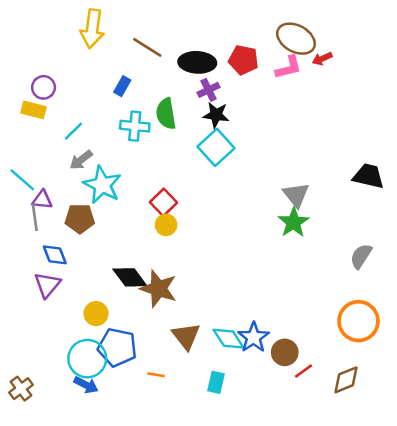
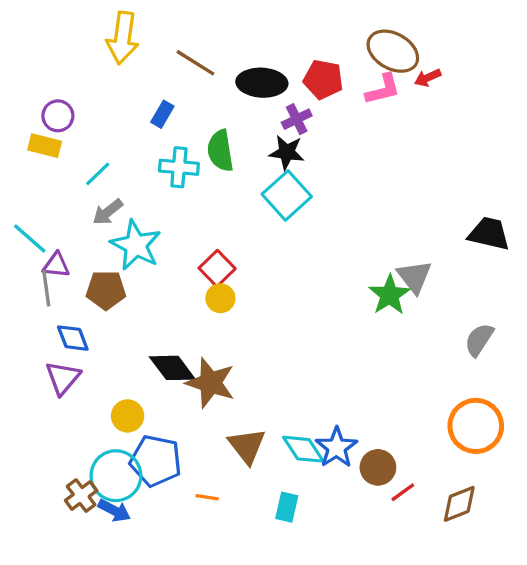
purple cross: (208, 90) -> (297, 119), moved
gray triangle: (296, 195) -> (414, 277), moved
brown cross: (21, 389) -> (81, 496), moved

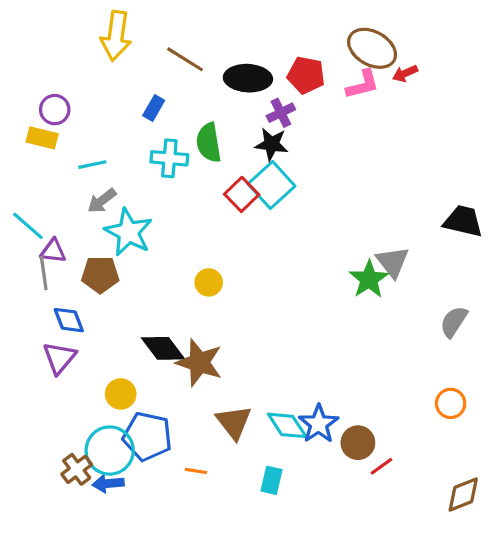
cyan line: (98, 174) -> (92, 165), turned 32
red square: (217, 268) -> (242, 194), moved
orange circle: (476, 426) -> (451, 403), size x0.6
brown diamond: (459, 504) -> (463, 495), moved
blue arrow: (114, 510) -> (108, 484), turned 148

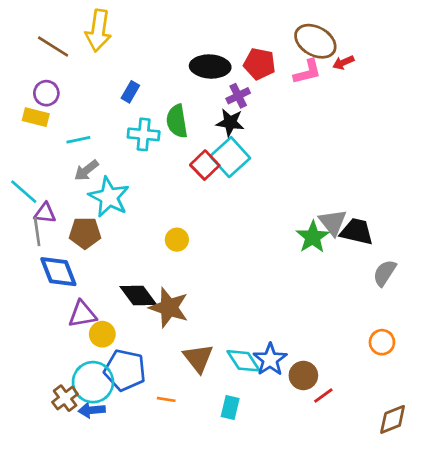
brown line: (185, 59) -> (53, 47), moved
black trapezoid: (463, 221) -> (357, 232), moved
blue diamond: (69, 320) -> (58, 272), size x1.4
purple triangle: (59, 358) -> (82, 314), moved, turned 40

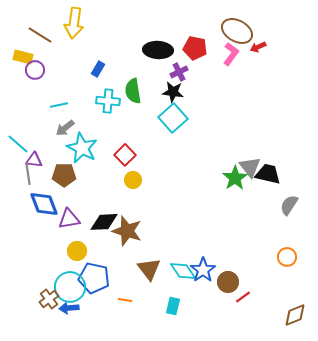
pink L-shape: (307, 72) -> (231, 54), turned -40
yellow rectangle: (36, 117) -> (23, 57), moved
red square: (205, 165) -> (125, 155), moved
black diamond: (138, 296) -> (104, 222), turned -56
purple triangle: (82, 314) -> (69, 219), moved

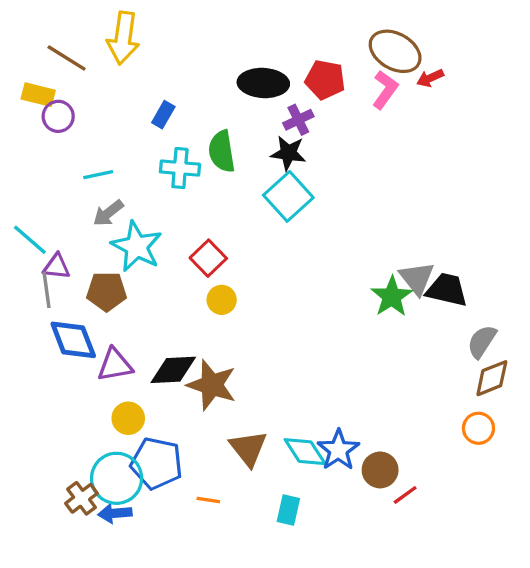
brown diamond: (295, 315) -> (492, 378), moved

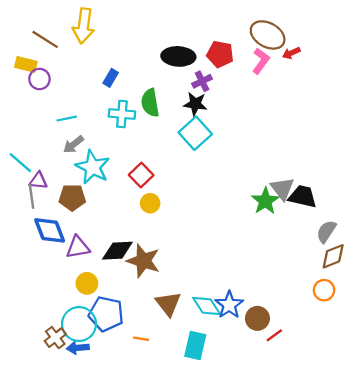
cyan rectangle: (288, 510) -> (195, 345), size x1.4

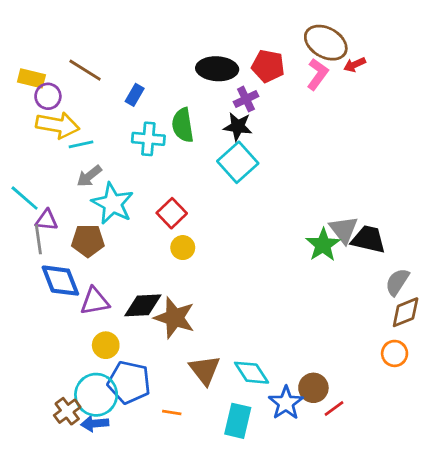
yellow arrow: (84, 26) -> (58, 125), moved, turned -88
brown line: (45, 39) -> (85, 70), moved
blue star: (229, 305) -> (286, 403), moved

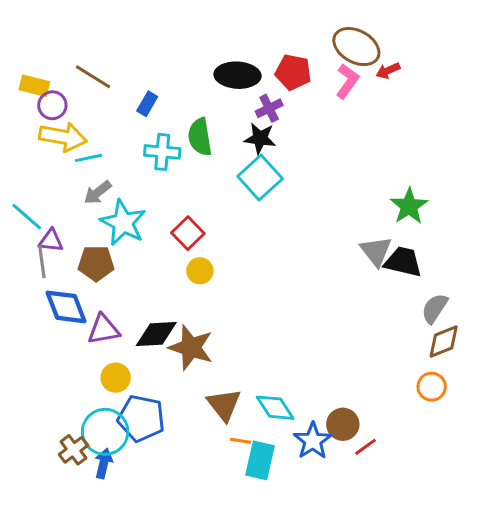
green star: (323, 245) -> (409, 206), moved
orange line: (172, 413) -> (241, 441), moved
blue arrow: (95, 424) -> (104, 463), turned 108

